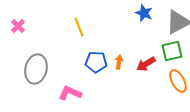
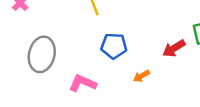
orange arrow: (119, 62) -> (141, 76), moved, turned -128

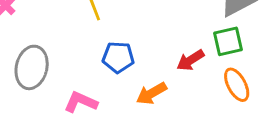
orange arrow: (141, 76) -> (151, 93), size x1.5

